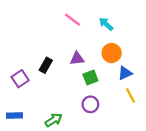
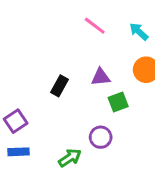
purple square: (20, 79) -> (16, 121), moved
purple circle: (90, 104) -> (101, 137), moved

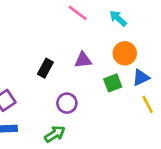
green square: (118, 102) -> (113, 83), moved
purple circle: (101, 137) -> (67, 103), moved

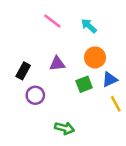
purple circle: (67, 103) -> (35, 95), moved
green arrow: (55, 134) -> (65, 128), moved, turned 48

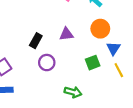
blue triangle: (110, 79) -> (113, 48), turned -32
green square: (84, 84) -> (93, 63), moved

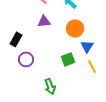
purple triangle: (66, 34) -> (44, 21), moved
green arrow: (73, 92) -> (50, 86), turned 56

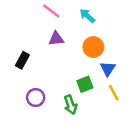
purple circle: (26, 59) -> (36, 98), moved
green arrow: (50, 86) -> (70, 105), moved

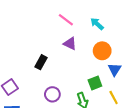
purple triangle: (56, 39) -> (70, 44), turned 32
yellow line: (114, 93) -> (114, 97), moved

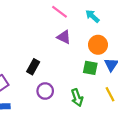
black rectangle: (41, 62) -> (33, 67), moved
green square: (95, 83) -> (90, 68), moved, turned 32

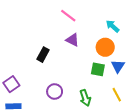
cyan arrow: (92, 16) -> (113, 26), moved
black rectangle: (33, 67) -> (43, 55), moved

